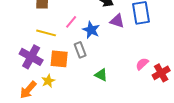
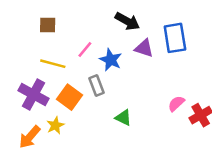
orange square: (59, 59) -> (69, 97), turned 30

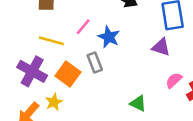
purple triangle: (144, 48) -> (161, 47), moved
green triangle: (123, 118) -> (138, 103), moved

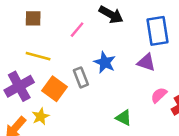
pink line: (83, 27) -> (77, 30), moved
blue star: (109, 37) -> (105, 62), moved
purple cross: (32, 71) -> (19, 86), turned 32

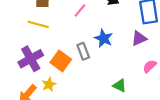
yellow line: (38, 56) -> (38, 24), moved
purple triangle: (146, 62) -> (139, 38), turned -42

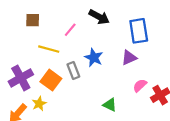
yellow line: (38, 24) -> (49, 49), moved

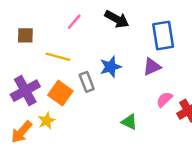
brown square: (33, 20) -> (25, 35), moved
pink line: (70, 30) -> (74, 22), moved
blue star: (94, 58) -> (111, 67), turned 30

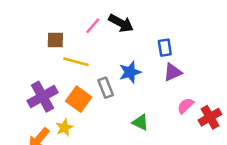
black arrow: (117, 19) -> (121, 23), moved
brown square: (25, 35) -> (55, 40), moved
blue rectangle: (163, 35) -> (165, 48), moved, size x0.6
green triangle: (129, 122) -> (140, 122), moved

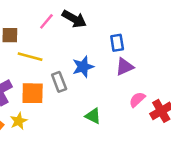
orange square: (79, 99) -> (33, 93), turned -35

